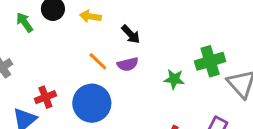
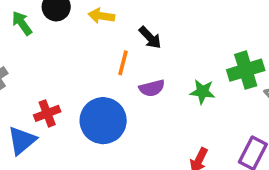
orange line: (98, 61) -> (123, 63), moved, turned 60
purple semicircle: (128, 64) -> (152, 88), moved

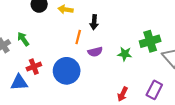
green arrow: (22, 23) -> (23, 39), moved
black arrow: (150, 38) -> (94, 22), turned 48
blue triangle: (22, 140) -> (19, 82), turned 36

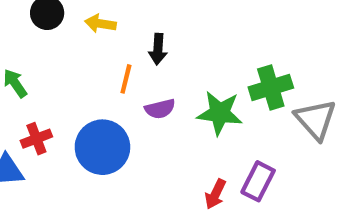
green star: (125, 54) -> (220, 113), size x1.5
purple rectangle: (154, 90) -> (258, 181), moved

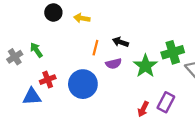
black arrow: (158, 49) -> (120, 42), moved, turned 105
green star: (220, 113) -> (145, 66), turned 30

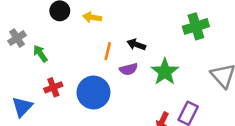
green cross: (173, 52) -> (196, 26), moved
gray cross: (15, 57) -> (17, 38), moved
blue triangle: (32, 97) -> (22, 107), moved, turned -42

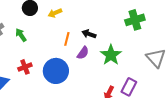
yellow arrow: (92, 17) -> (55, 13), turned -32
green arrow: (40, 54) -> (21, 35), moved
purple semicircle: (129, 69) -> (83, 53), turned -40

